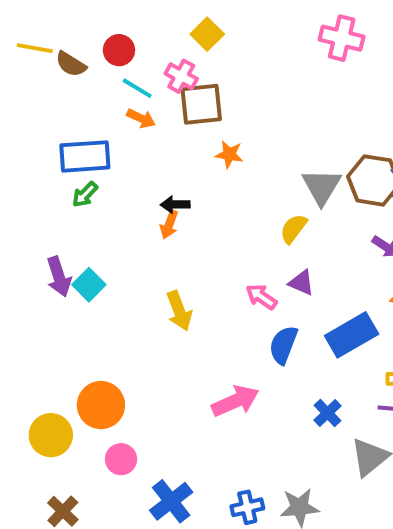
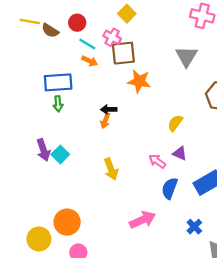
orange star: (229, 154) -> (139, 81), size x1.5
gray triangle: (322, 186) -> (186, 56), moved
green arrow: (85, 194) -> (58, 104), turned -49

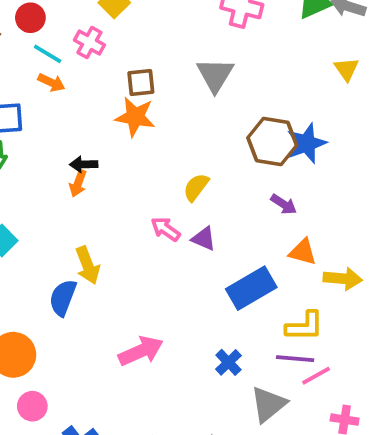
brown square: (123, 53) -> (141, 82), moved, size x0.7
pink arrow: (157, 161) -> (166, 229), moved
blue semicircle: (170, 188) -> (63, 298), moved

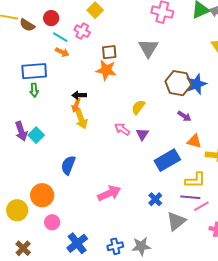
purple triangle: (204, 239) -> (142, 134), turned 40
yellow arrow: (88, 265) -> (81, 119), moved

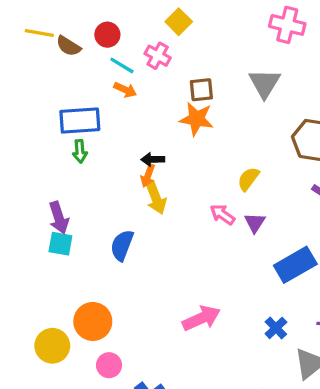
cyan square: (36, 135) -> (60, 244), moved, turned -35
blue semicircle: (68, 165) -> (122, 245), moved

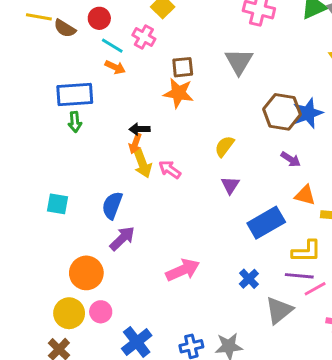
pink arrow: (222, 215) -> (170, 169), moved
purple arrow: (59, 218) -> (122, 238), moved, turned -116
yellow circle: (52, 346) -> (69, 313), moved

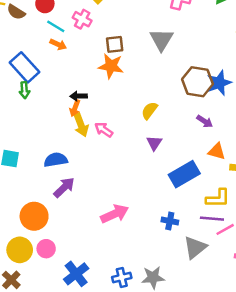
blue rectangle: (75, 95) -> (24, 67), turned 52
blue semicircle: (112, 205) -> (56, 160), turned 60
blue cross: (249, 279) -> (170, 221), turned -35

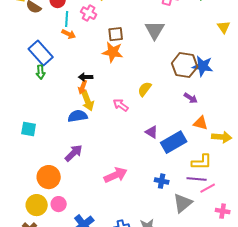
cyan line: (56, 26) -> (67, 19), turned 63
blue star: (219, 83) -> (203, 66), turned 30
pink arrow: (104, 130) -> (121, 105), moved
purple triangle: (154, 143) -> (152, 132), moved, turned -32
blue semicircle: (56, 160) -> (78, 116), moved

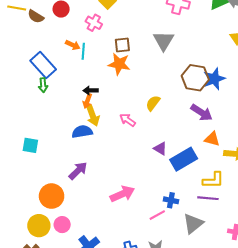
cyan line: (67, 19) -> (83, 51), moved
blue star: (203, 66) -> (214, 79), turned -30
purple arrow: (191, 98) -> (202, 113), size x1.5
pink line: (208, 188) -> (157, 215), moved

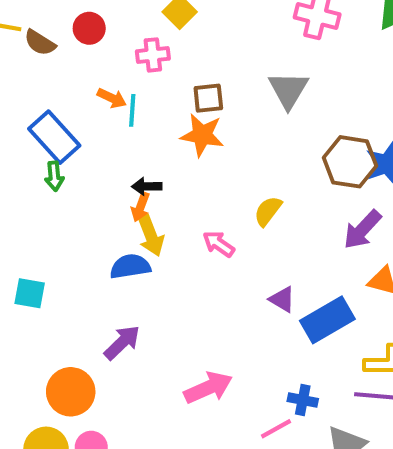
pink cross: (94, 23) -> (153, 55), turned -35
purple arrow: (202, 113) -> (362, 230), turned 100

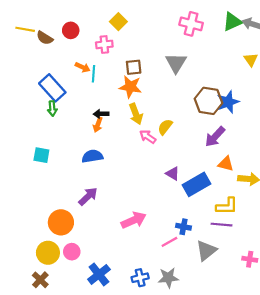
yellow arrow: (151, 236) -> (136, 114), moved
pink arrow: (219, 244) -> (148, 137), moved
cyan square: (30, 293) -> (41, 155), moved

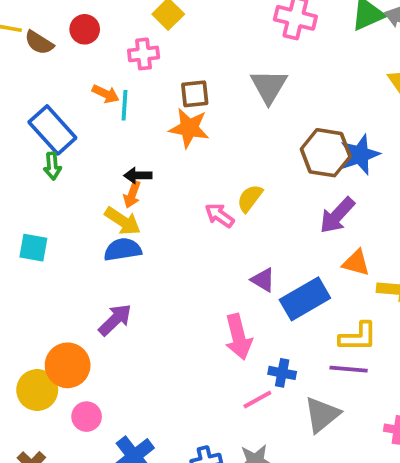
yellow arrow: (136, 114) -> (123, 221), moved, turned -36
pink arrow: (134, 220) -> (238, 337), moved, turned 100
yellow circle: (48, 253) -> (37, 390), moved

